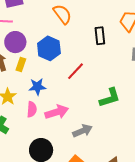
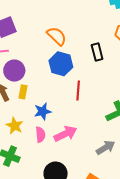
blue hexagon: (49, 48) -> (61, 64), moved
red line: (75, 71) -> (78, 91), turned -30
gray arrow: (82, 131) -> (106, 148), moved

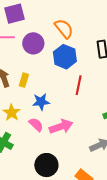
purple circle: (14, 71) -> (33, 43), moved
pink semicircle: (40, 135) -> (36, 125), turned -49

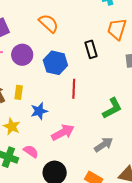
orange semicircle: (64, 29) -> (49, 23), moved
pink semicircle: (36, 125) -> (31, 151), moved

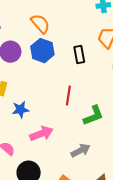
blue hexagon: (55, 63) -> (42, 51), moved
red line: (74, 89) -> (68, 96), moved

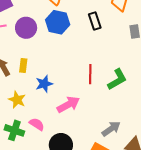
red line: (68, 96) -> (90, 74), moved
gray arrow: (80, 150) -> (111, 129), moved

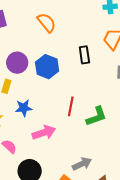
blue hexagon: (58, 22) -> (47, 67), moved
purple circle: (26, 28) -> (17, 63), moved

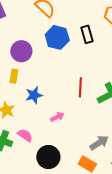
blue hexagon: (47, 67) -> (57, 37), moved
pink arrow: (44, 133) -> (57, 117), size x0.6

